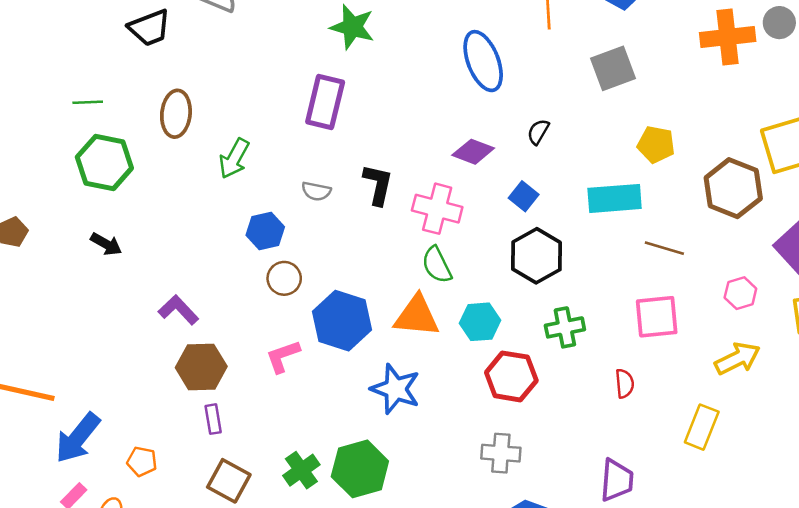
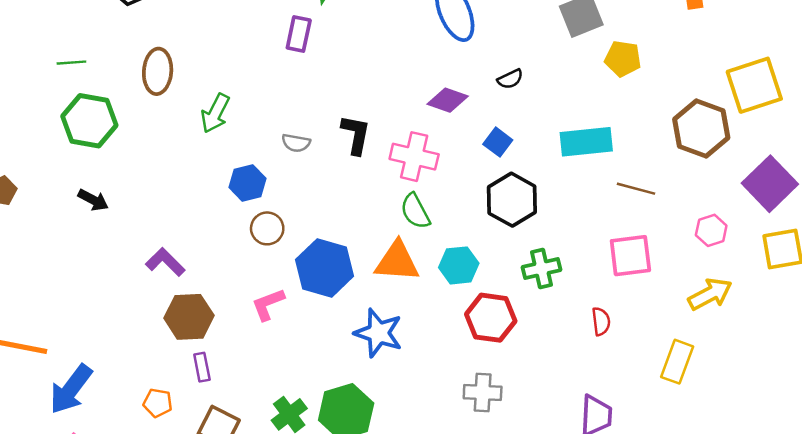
purple rectangle: (325, 102) -> (299, 34), moved, size x0.7
black semicircle: (538, 132) -> (510, 79), turned -145
yellow pentagon: (656, 145) -> (623, 59), moved
orange pentagon: (142, 461) -> (158, 403), moved

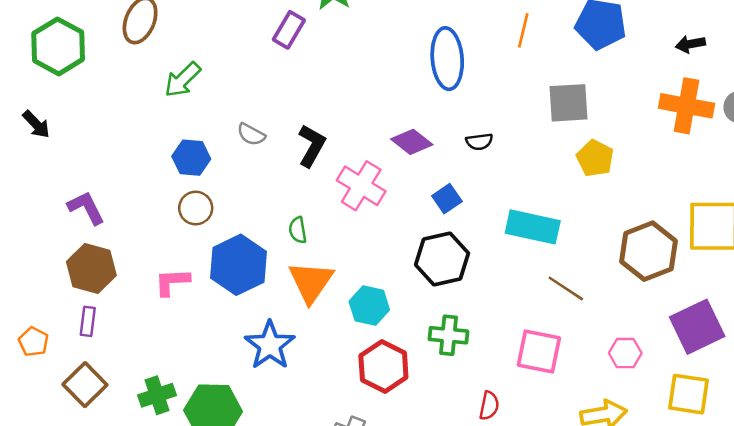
green semicircle: (415, 211) -> (298, 230), moved, size x0.7
orange triangle: (397, 261) -> (311, 282), turned 42

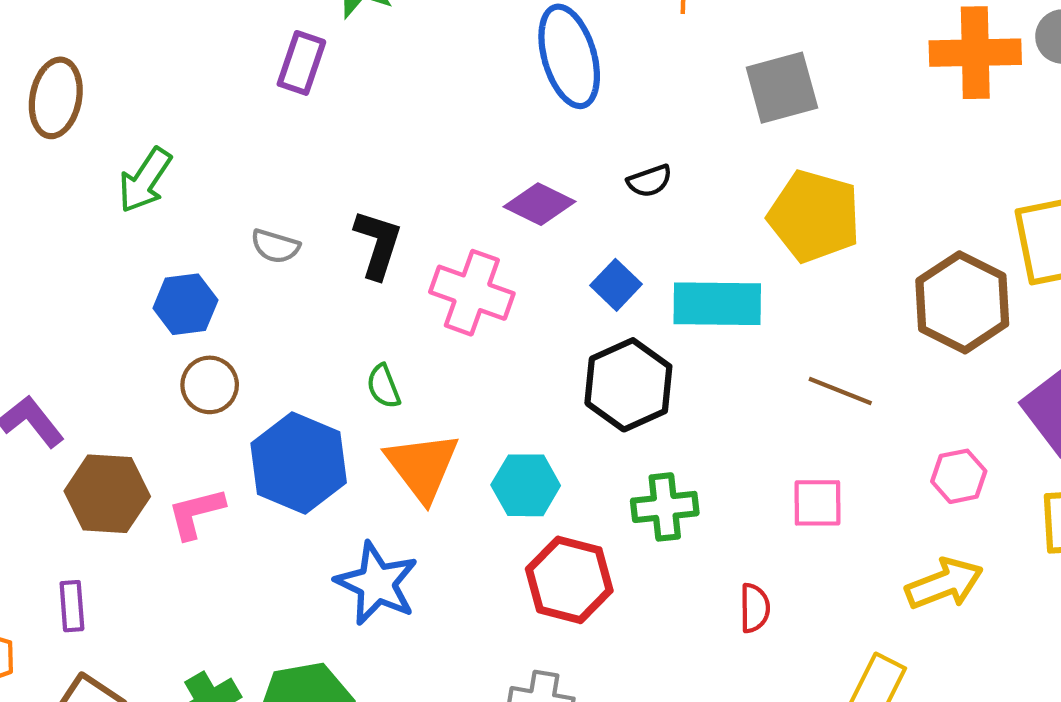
yellow pentagon: (595, 158) -> (814, 216), moved, size x1.5
cyan rectangle: (533, 227) -> (717, 304), moved
brown hexagon: (91, 268) -> (107, 494), moved
pink square: (539, 351) -> (817, 503), size x0.7

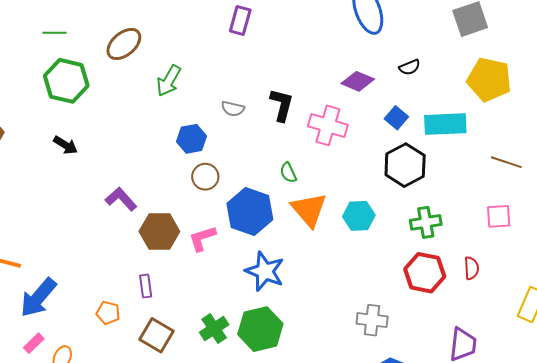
brown ellipse: (56, 98) -> (124, 44), turned 42
red hexagon: (569, 580) -> (425, 273), moved
blue star: (377, 583) -> (265, 271), moved

